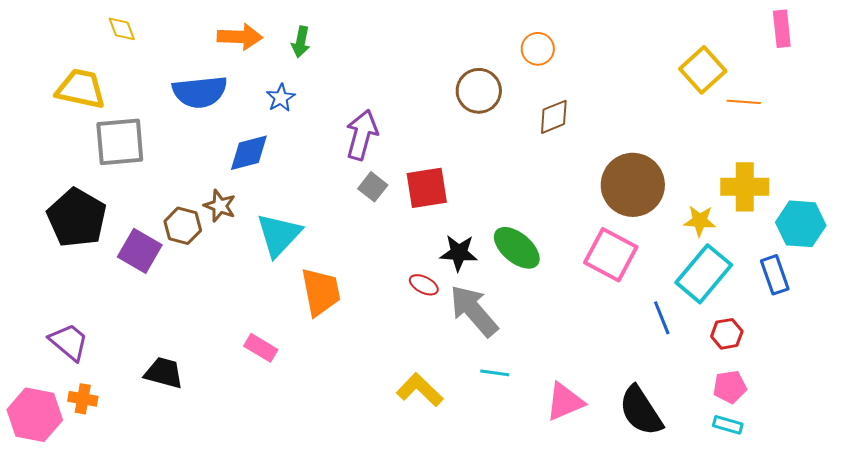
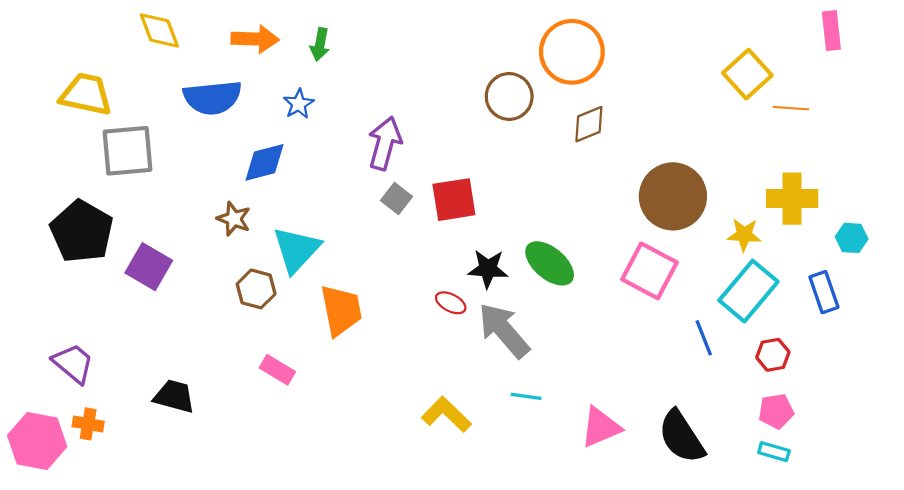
yellow diamond: (122, 29) -> (159, 31), moved, size x1.4
orange circle: (538, 49) -> (572, 52), size x1.8
cyan hexagon: (801, 224) -> (852, 238), size x0.6
brown hexagon: (183, 226) -> (256, 289), moved

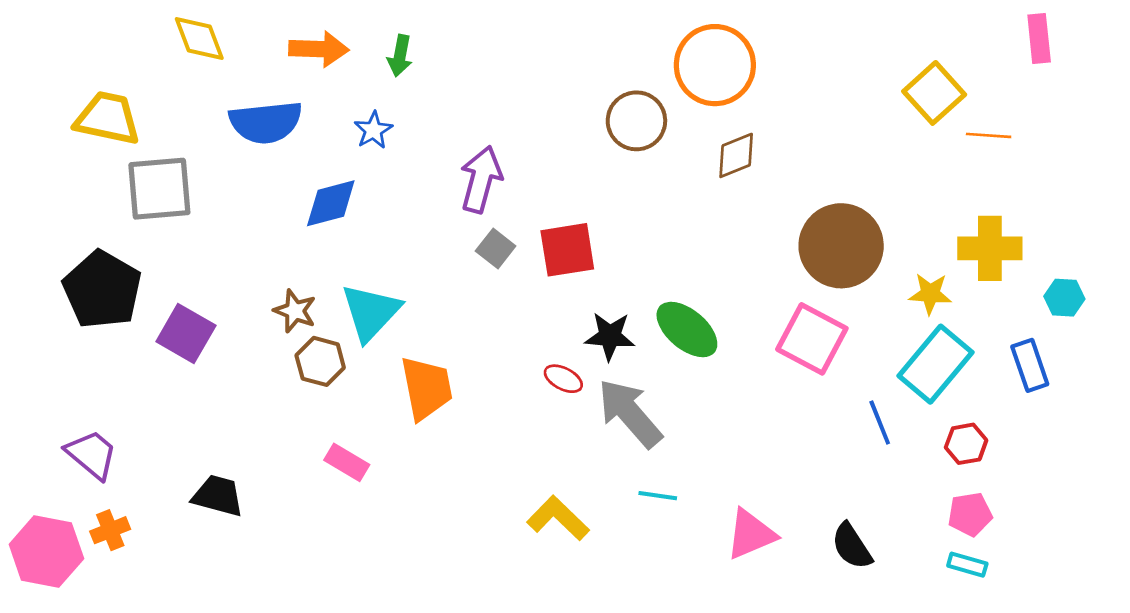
brown star: (234, 219) -> (295, 311), moved
orange cross: (88, 424) -> (110, 530), turned -32
black semicircle: (681, 437) -> (852, 546), size x0.7

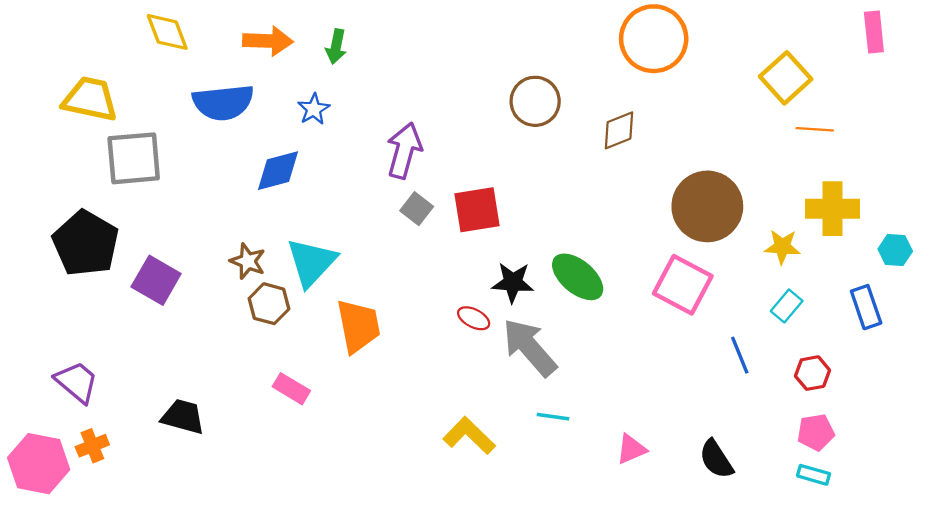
orange circle: (715, 65) -> (654, 39), moved
orange line: (989, 135) -> (815, 129), moved
cyan rectangle: (935, 364) -> (787, 306), size x0.5
pink triangle: (751, 534) -> (631, 449), size x0.7

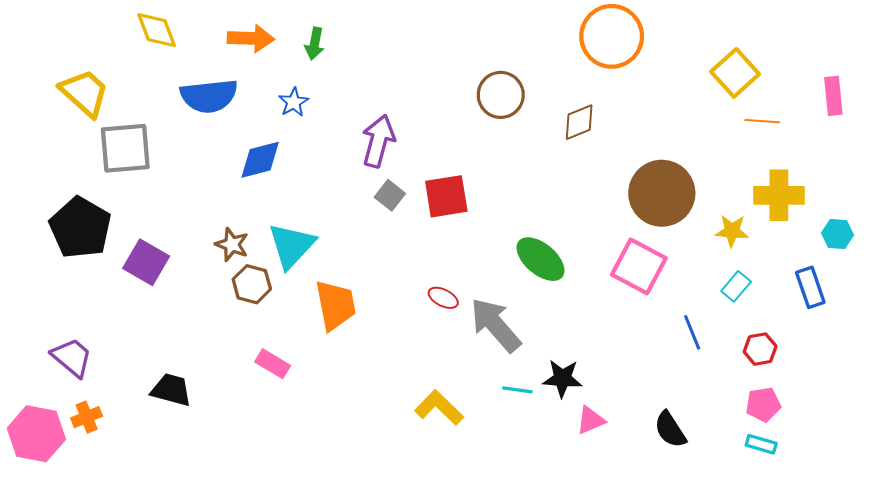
pink rectangle: (874, 32) -> (833, 96), moved
yellow trapezoid: (90, 99) -> (84, 93), turned 30
black star: (513, 282) -> (562, 378), moved

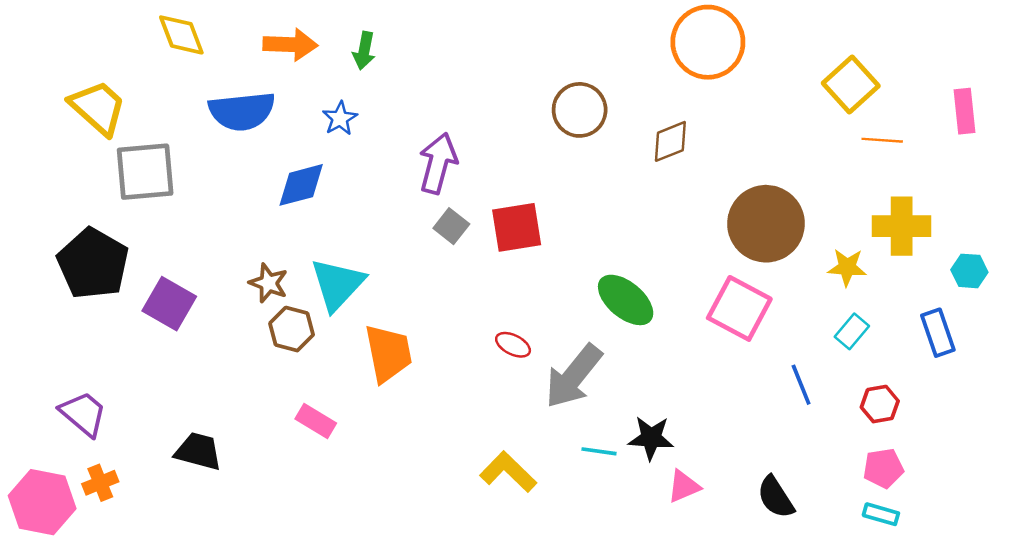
gray arrow: (496, 325) -> (574, 376), turned -100

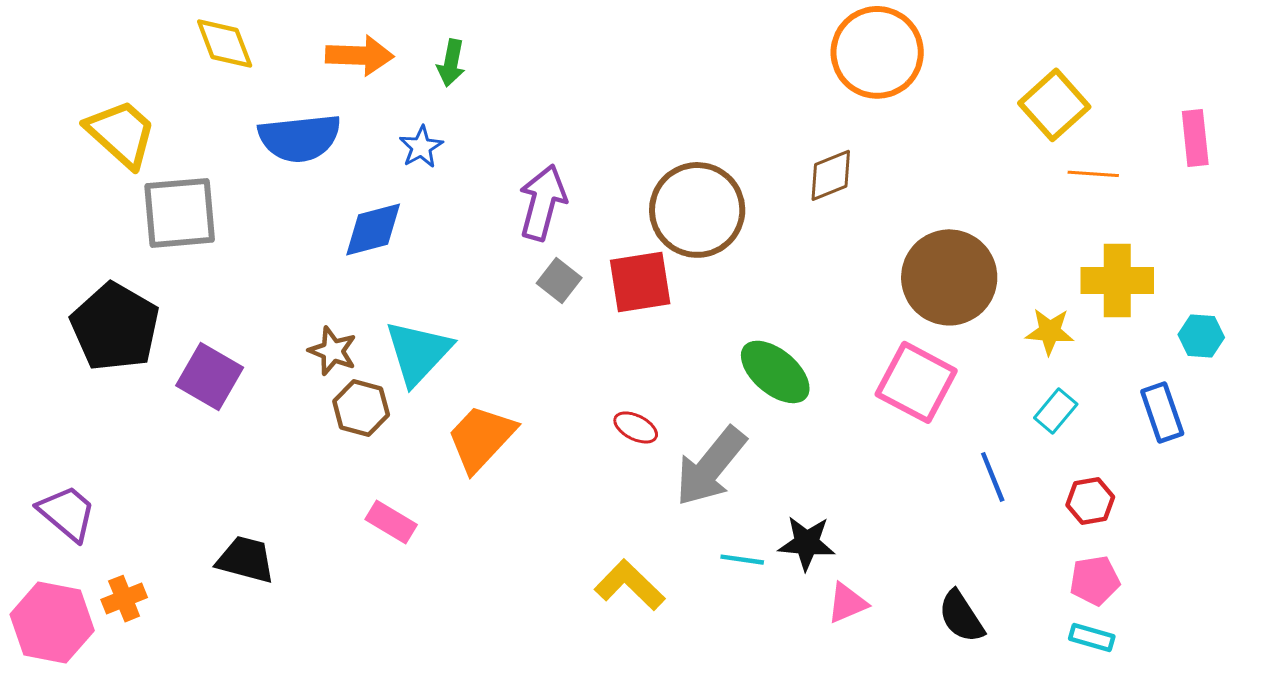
brown circle: (580, 110) -> (697, 210), moved, size x1.4
orange trapezoid: (388, 353) -> (481, 438), turned -126
purple trapezoid: (83, 414) -> (67, 513), moved

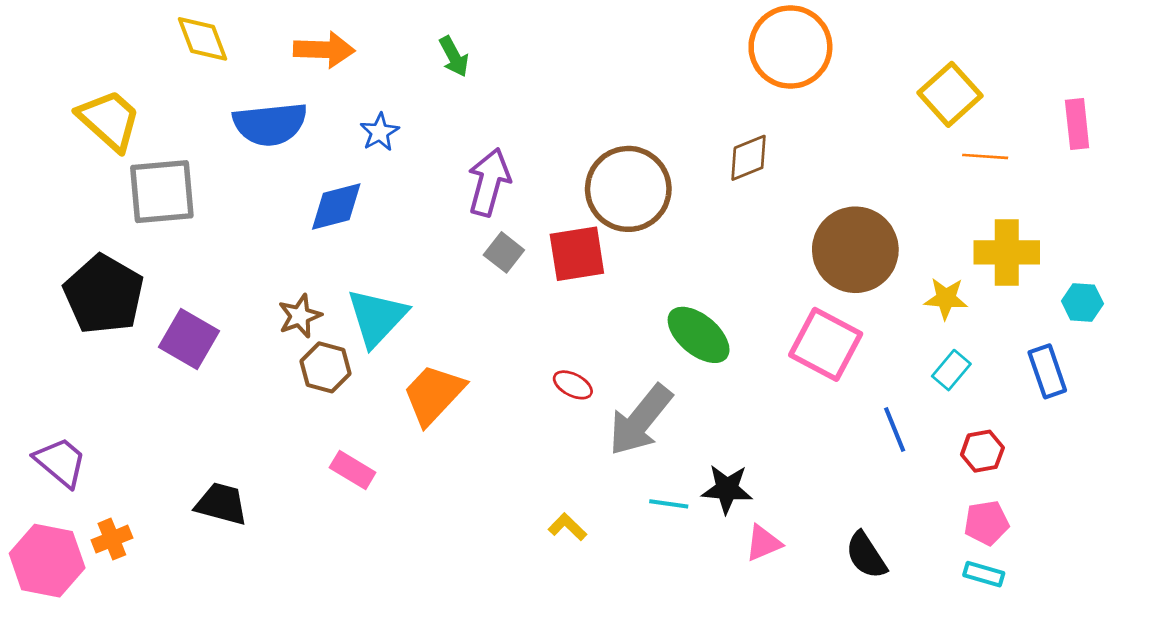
green arrow: (451, 63) -> (454, 56), moved, turned -39
brown star: (333, 351) -> (300, 316), turned 30
yellow L-shape: (630, 585) -> (567, 527), size x0.6

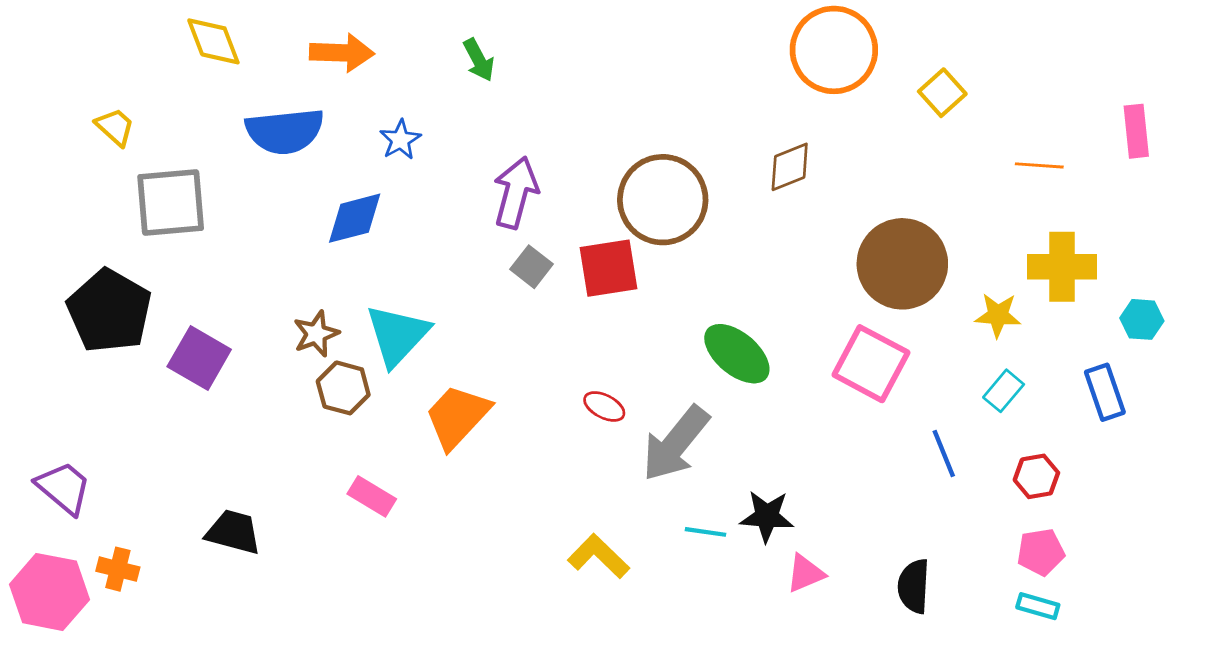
yellow square: (950, 94) -> (942, 93), moved, size x0.7
yellow trapezoid: (109, 120) -> (115, 127), size x0.6
yellow L-shape: (567, 527) -> (599, 556), size x1.5
orange cross: (112, 539) -> (118, 569), turned 36
black semicircle: (866, 555) -> (914, 586), turned 36

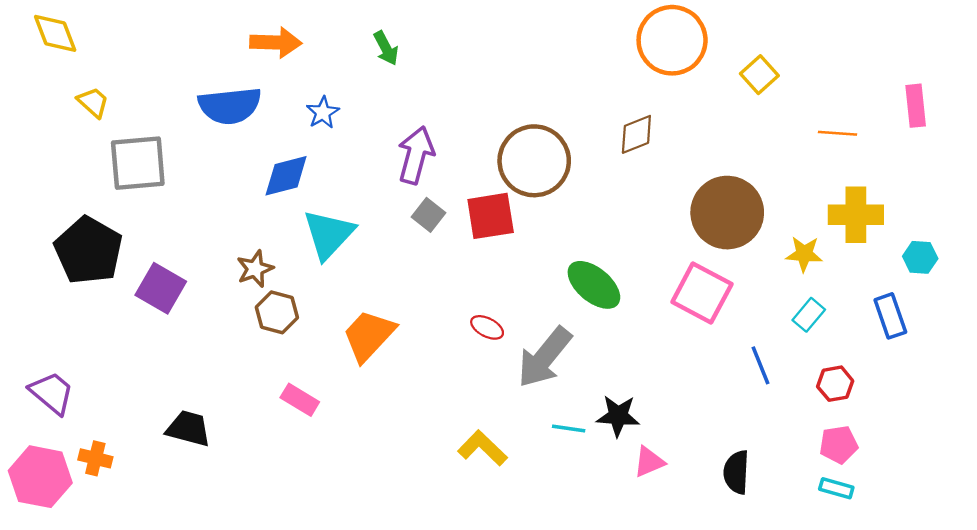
yellow diamond: (213, 41) -> (55, 33), moved
cyan triangle: (397, 335) -> (329, 234), moved

